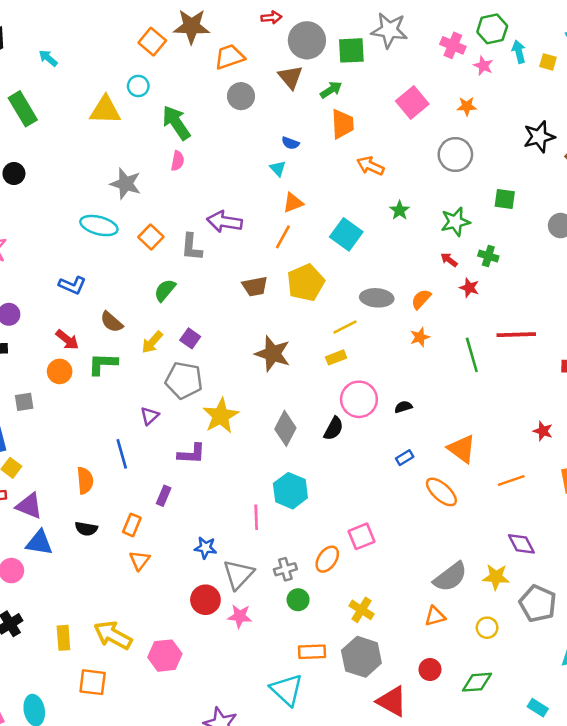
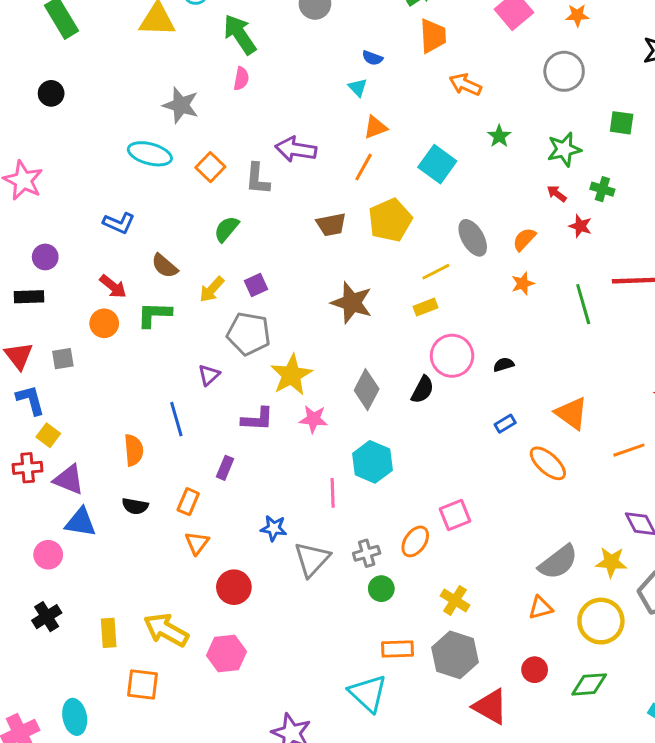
gray ellipse: (377, 298) -> (473, 238), turned 56
purple square: (190, 338) -> (256, 285), turned 30
red circle: (205, 600) -> (234, 587), moved
pink star: (240, 616) -> (313, 419), moved
yellow circle: (487, 628) -> (601, 621), size x1.8

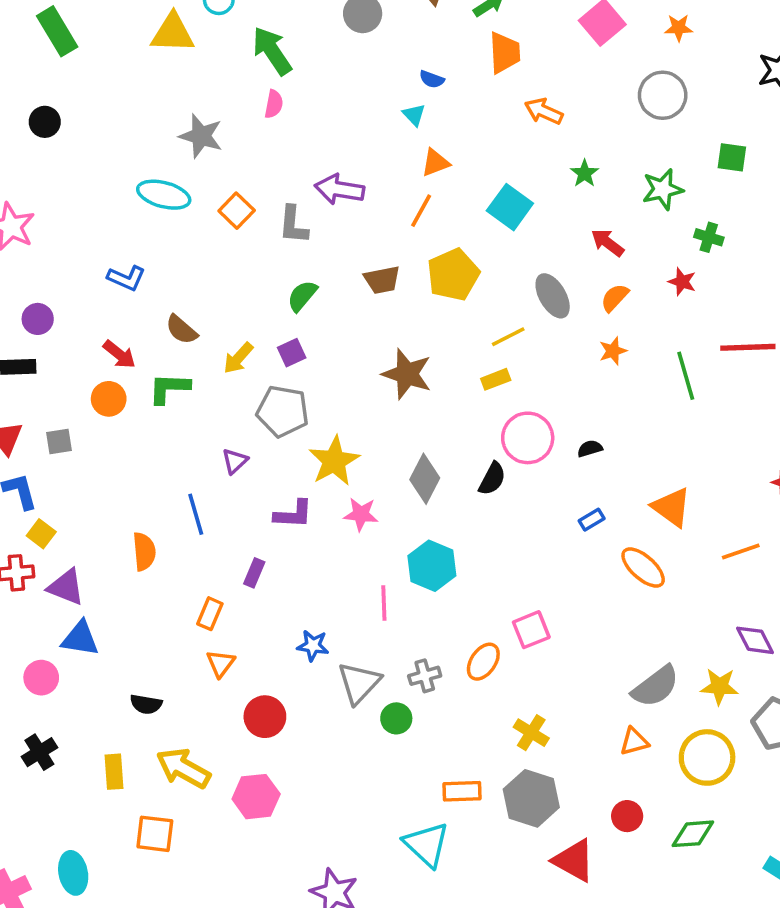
red arrow: (557, 194) -> (608, 243), moved, size x1.4
green semicircle: (227, 229) -> (302, 296), moved
black semicircle: (135, 506) -> (146, 704), moved
green circle: (381, 589) -> (396, 718), moved

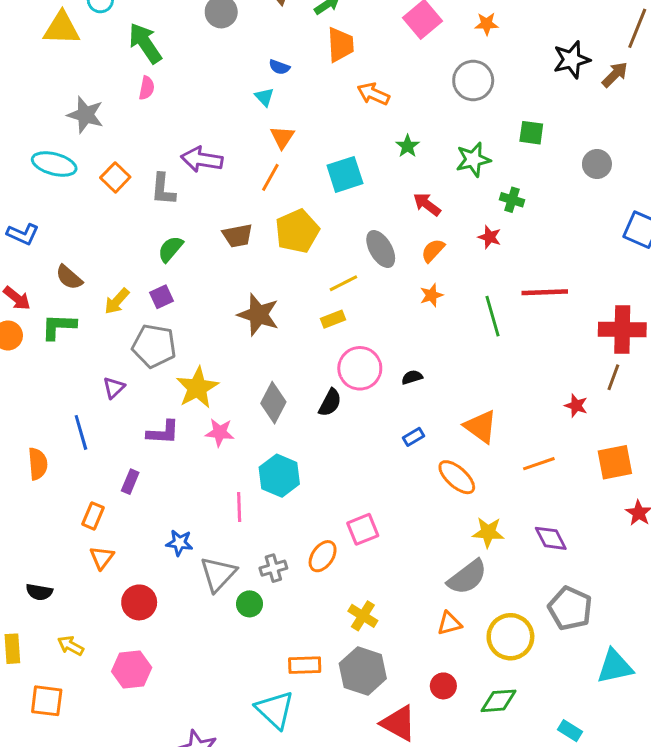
orange triangle: (435, 163) -> (282, 137), turned -35
cyan square: (510, 207) -> (345, 174), turned 36
yellow star: (719, 686) -> (488, 532), moved
yellow arrow: (183, 768) -> (71, 646), size x0.6

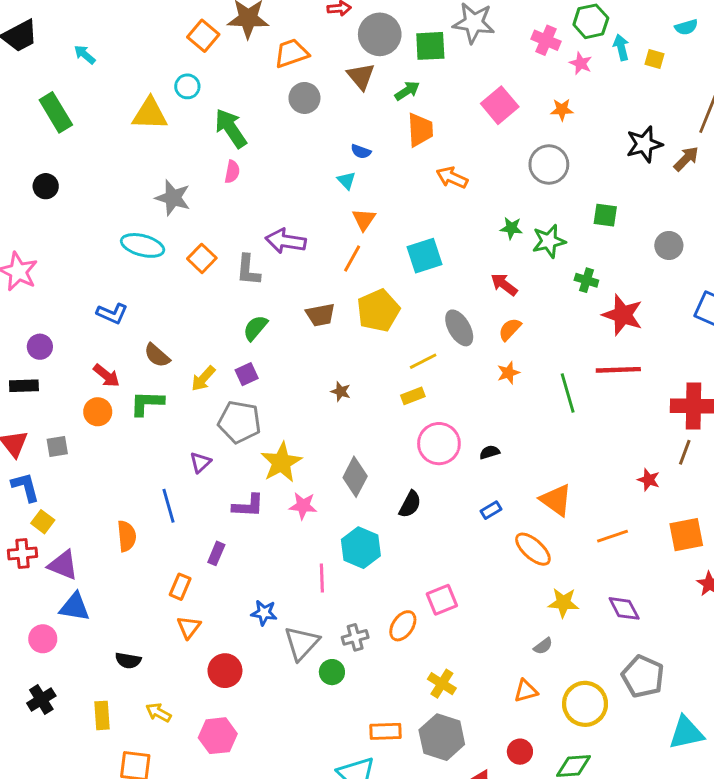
green star: (408, 146) -> (511, 228), moved, turned -30
red star: (490, 237) -> (623, 315), moved, size x1.8
brown star: (258, 315) -> (341, 392), size x0.5
black semicircle: (330, 403) -> (410, 504), moved
gray semicircle: (467, 577) -> (543, 646), size x0.5

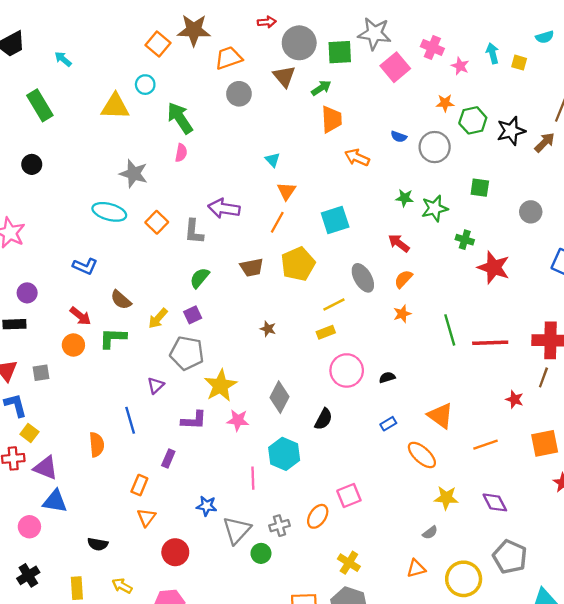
green hexagon: (591, 21) -> (473, 120), moved
pink square: (500, 105) -> (395, 67), moved
blue semicircle: (361, 151) -> (399, 137), moved
red line: (618, 370) -> (490, 343), moved

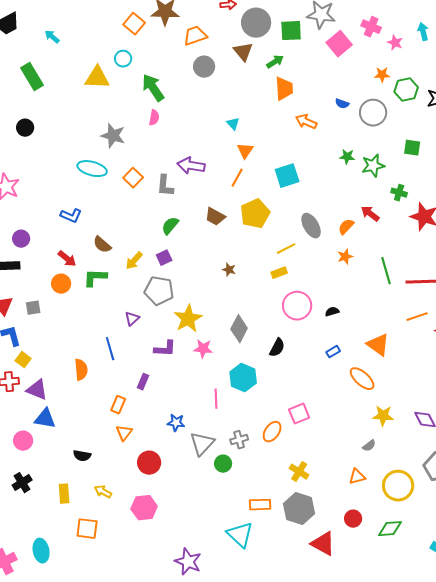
red arrow: (399, 243) -> (370, 214), moved
brown trapezoid: (252, 267) -> (215, 217), turned 40
orange line: (486, 445) -> (417, 317), moved

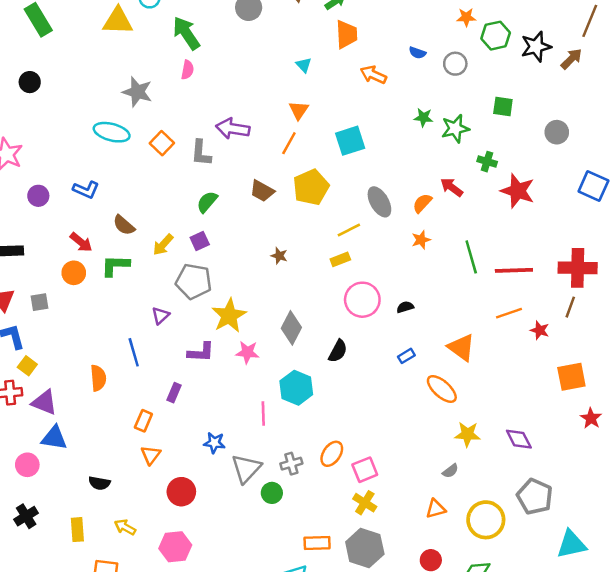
gray circle: (373, 113) -> (455, 64), size x0.7
cyan triangle: (233, 124) -> (304, 65), moved
purple circle: (21, 239) -> (38, 196), moved
pink square: (299, 414) -> (365, 470), moved

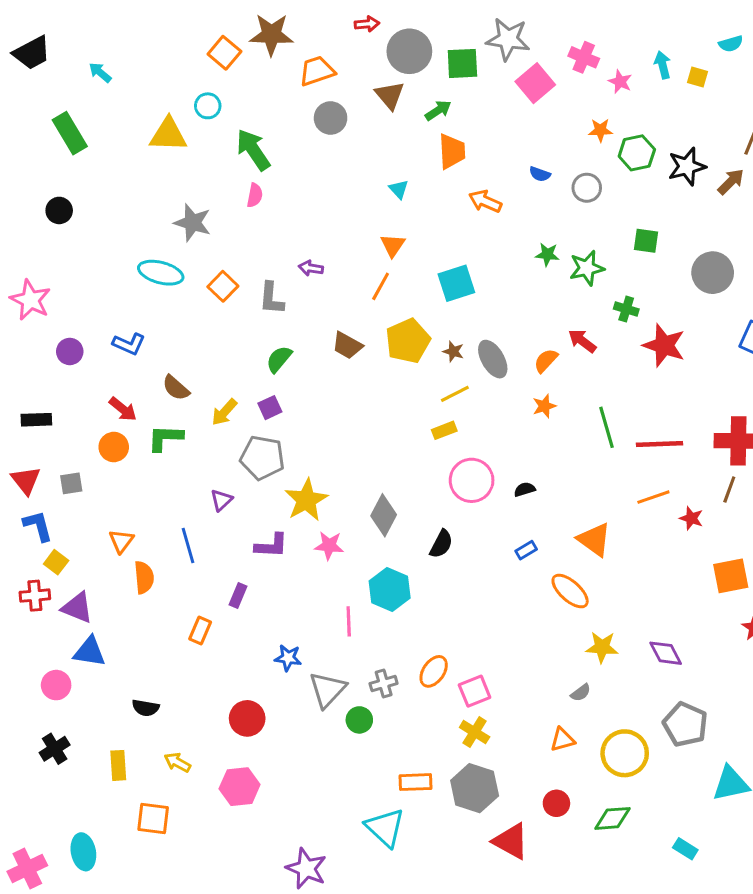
purple arrow: (233, 129) -> (311, 268), size x0.6
gray circle: (557, 132) -> (713, 273), size x1.4
brown star: (279, 256) -> (453, 351), moved
orange triangle: (151, 455) -> (121, 541), moved

